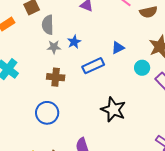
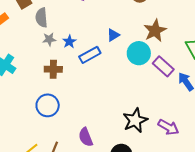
blue star: (74, 42) -> (69, 42), moved
cyan circle: (142, 68) -> (139, 53), size x1.5
black star: (113, 110) -> (135, 120), moved, turned 30

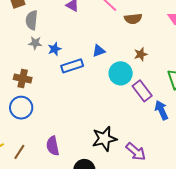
brown star: (155, 31) -> (141, 54), size x0.6
brown cross: (53, 69) -> (23, 78), moved

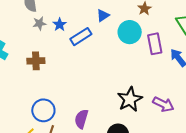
purple rectangle: (142, 91) -> (155, 44), turned 40
blue circle: (21, 108) -> (43, 110), moved
purple semicircle: (53, 146) -> (81, 119), turned 42

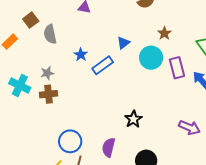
gray star: (39, 23) -> (47, 73), moved
brown cross: (36, 61) -> (49, 94), moved
black star: (130, 99) -> (133, 119), moved, size x0.7

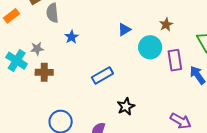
blue star: (81, 55) -> (72, 37), moved
blue rectangle: (103, 65) -> (102, 76), moved
gray star: (47, 73) -> (37, 49), moved

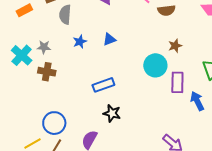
blue triangle: (124, 29) -> (109, 39), moved
black star: (126, 106) -> (112, 113), moved, turned 30

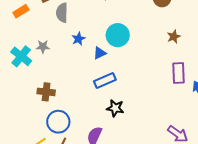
blue triangle: (109, 39) -> (100, 53), moved
cyan circle: (155, 65) -> (118, 35), moved
brown cross: (47, 72) -> (46, 92), moved

